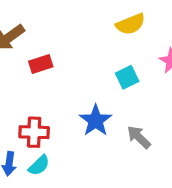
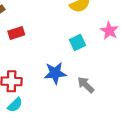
blue star: (96, 121) -> (55, 73), turned 30

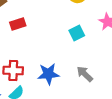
blue star: (55, 73) -> (48, 74), moved

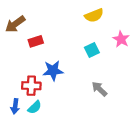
blue star: (48, 74) -> (53, 71), moved

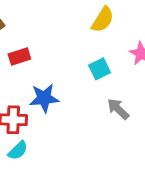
yellow semicircle: (94, 15) -> (103, 20), turned -36
gray arrow: (99, 89) -> (118, 109), moved

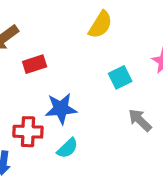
yellow semicircle: (103, 20) -> (100, 25), moved
cyan semicircle: (18, 151) -> (67, 148), moved

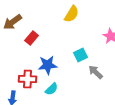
red rectangle: (35, 64) -> (32, 38), turned -32
cyan square: (120, 77) -> (81, 55), moved

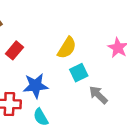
yellow semicircle: (72, 14) -> (67, 48), moved
cyan semicircle: (52, 89) -> (41, 117), turned 104

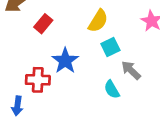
blue star: (36, 86) -> (65, 61), turned -30
cyan semicircle: (41, 117) -> (112, 89), moved

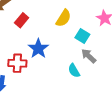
cyan square: (110, 47) -> (82, 36), moved, turned -32

